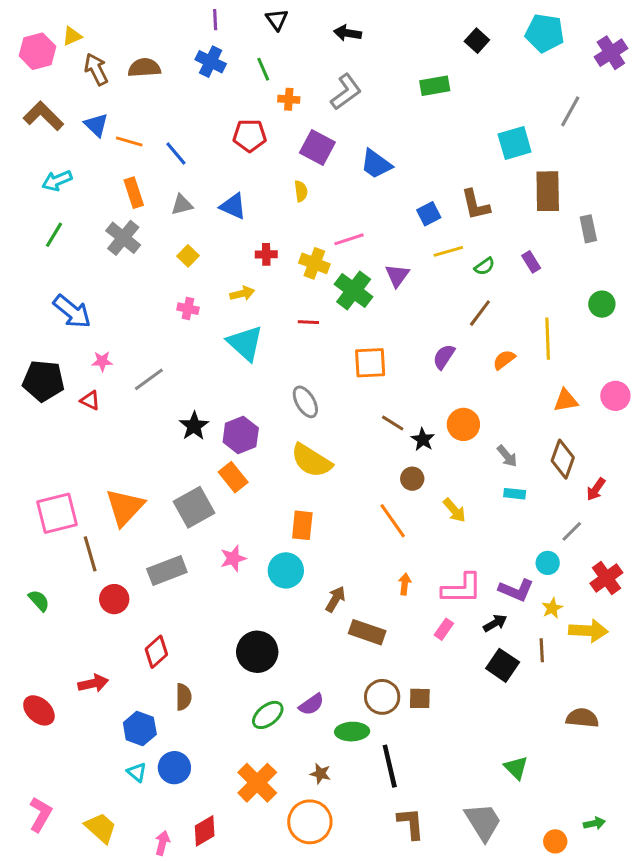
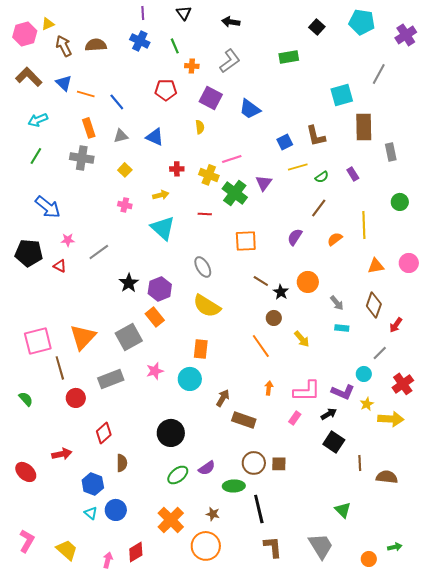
gray cross: (123, 238) -> (82, 158), turned -30
brown line: (542, 650) -> (360, 463), moved

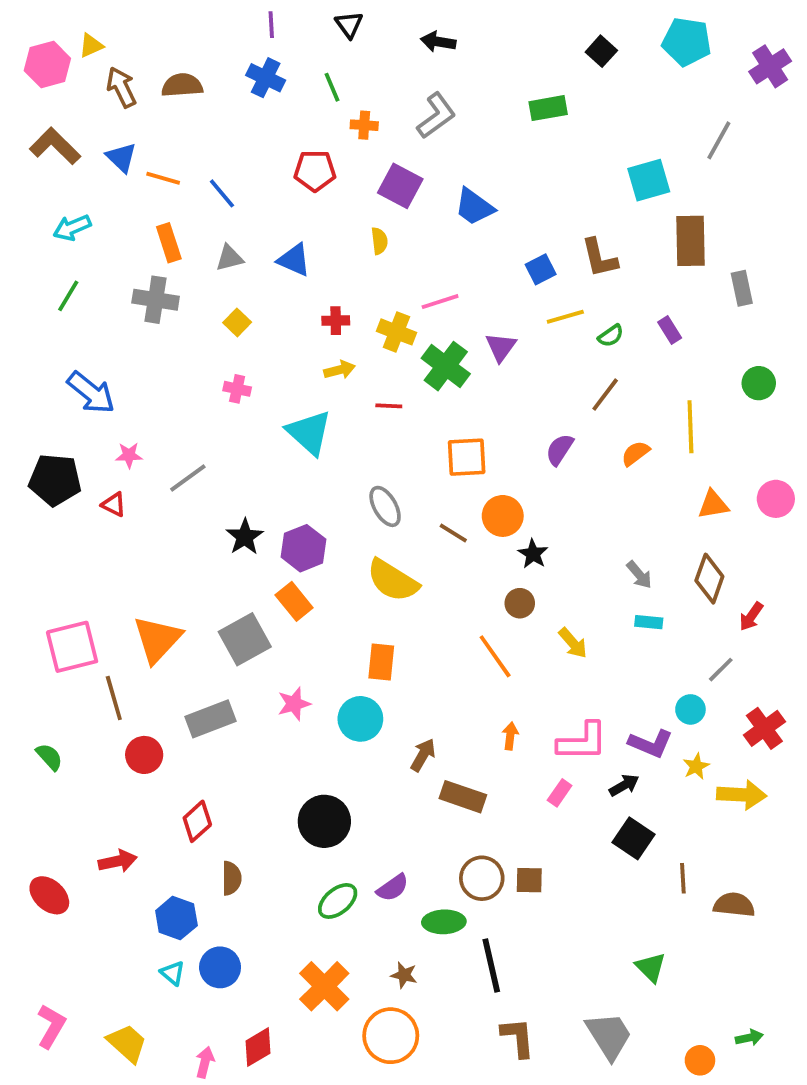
yellow arrow: (161, 195) -> (340, 370), moved
brown line: (261, 281) -> (453, 533), moved
orange circle: (308, 282) -> (503, 516), moved

